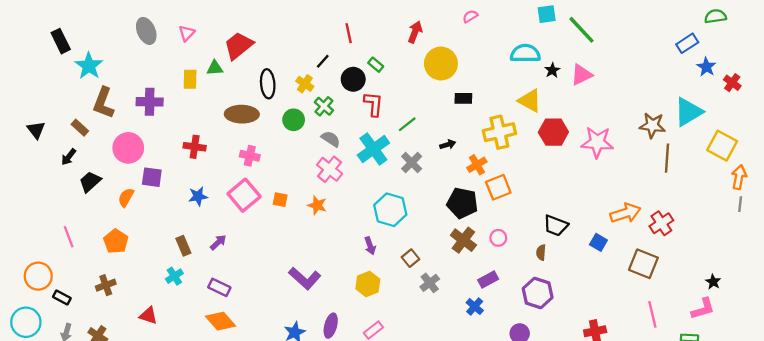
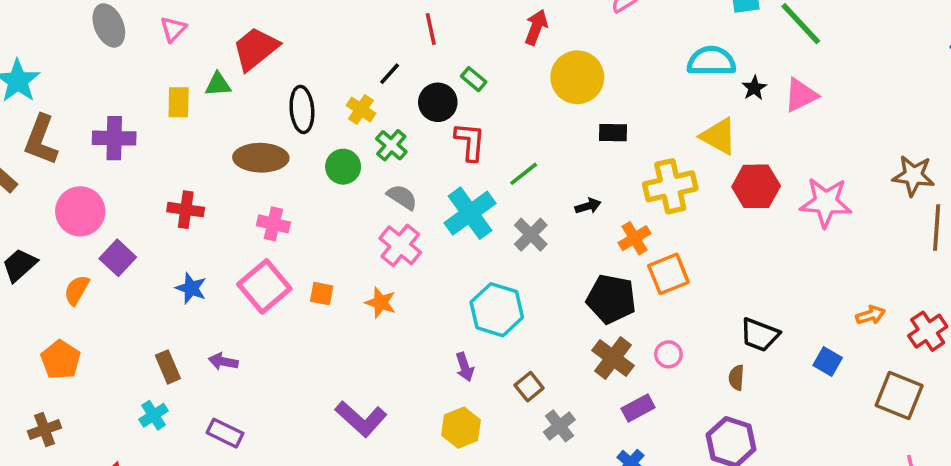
purple square: (152, 177) -> (118, 258), turned 35
blue star: (198, 196) -> (191, 288), turned 30
orange arrow: (625, 213) -> (871, 315), size x0.6
purple arrow: (218, 242) -> (223, 362), turned -126
purple rectangle: (488, 279) -> (638, 408), moved

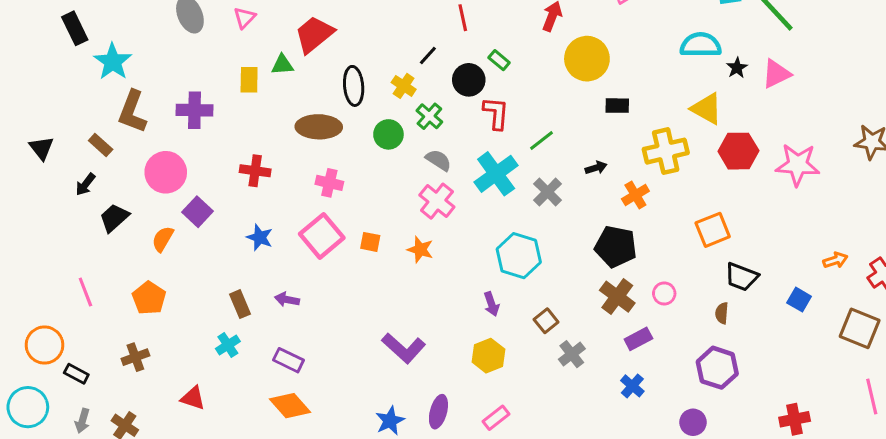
orange square: (668, 274) -> (713, 230), moved

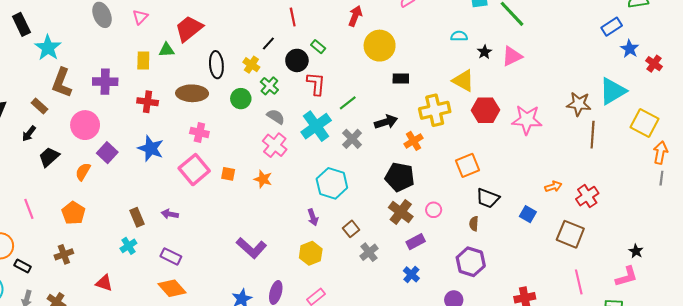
cyan semicircle: (701, 45) -> (459, 36), size x0.6
black arrow: (596, 168) -> (386, 122), size x1.5
red cross: (255, 171) -> (148, 102), moved
blue star: (260, 237) -> (151, 148), moved, size x1.4

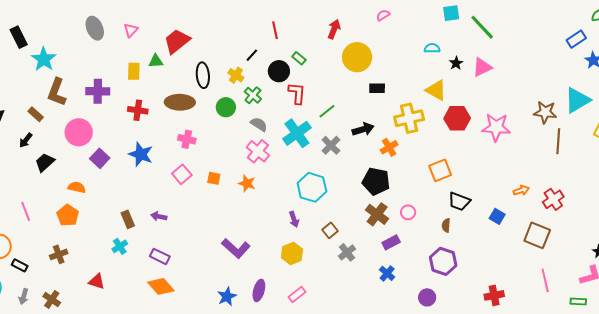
pink square: (194, 170) -> (182, 174), size x0.7
orange semicircle: (83, 172) -> (77, 187), moved, turned 72

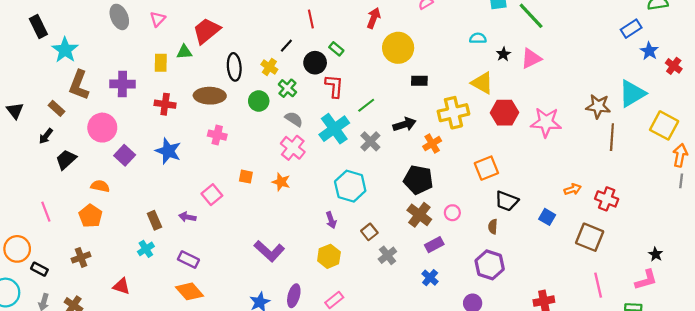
pink square: (182, 174) -> (212, 195), moved
red cross: (553, 199) -> (607, 199), turned -35

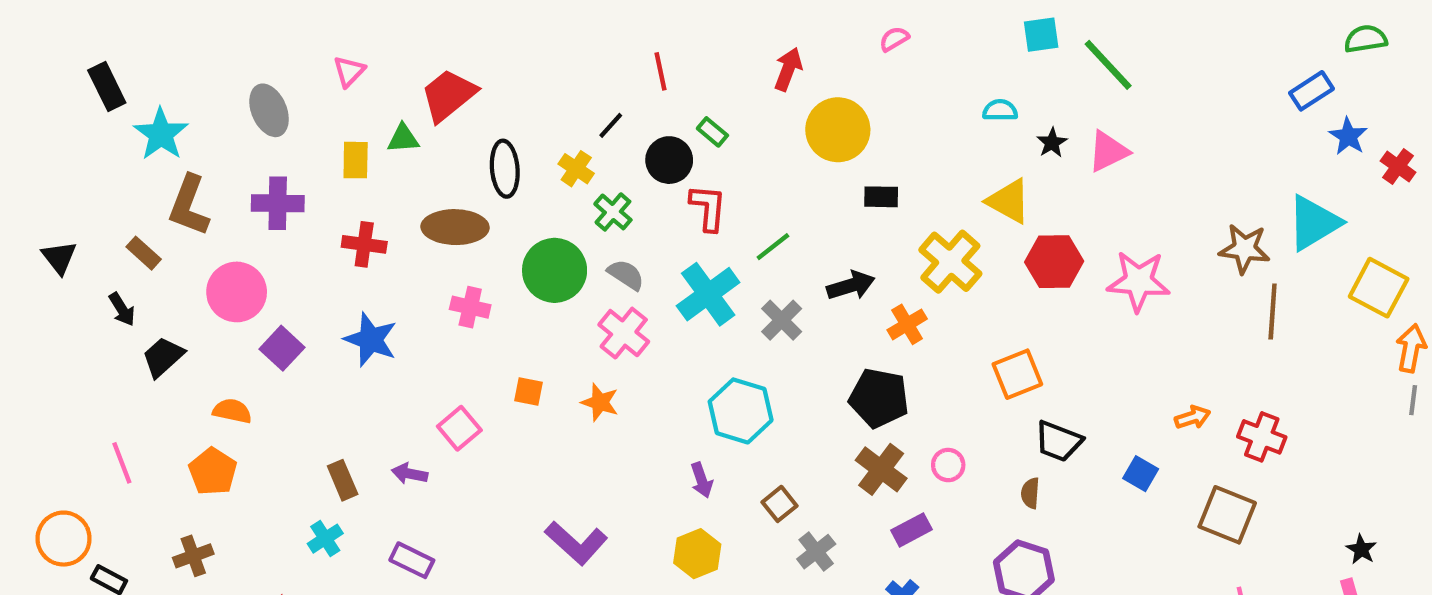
gray ellipse: (119, 17) -> (269, 110), moved
green circle: (259, 101) -> (555, 270), moved, size x1.5
yellow cross: (453, 113) -> (950, 262), turned -36
black arrow: (46, 136) -> (122, 309), turned -70

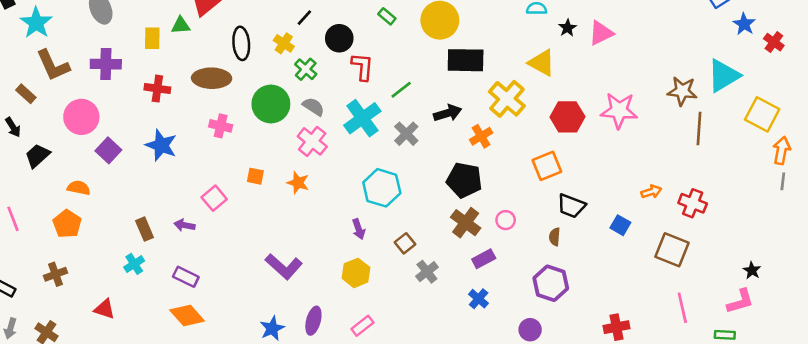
green rectangle: (712, 132) -> (387, 16), moved
black rectangle: (881, 197) -> (466, 60), size x1.8
brown L-shape: (189, 205) -> (53, 65), turned -45
red hexagon: (1054, 262) -> (567, 117), moved

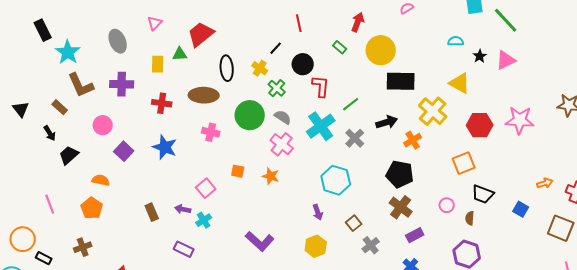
pink circle: (81, 117) -> (103, 125), size x0.7
pink circle: (506, 220) -> (447, 205), moved
cyan cross: (134, 264) -> (204, 220), moved

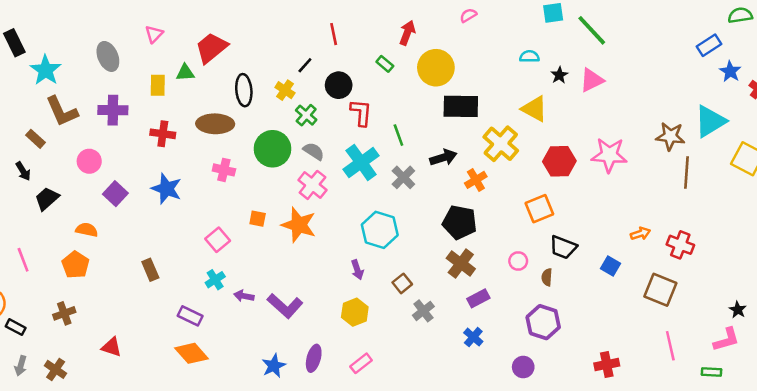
green line: (351, 104) -> (398, 135), turned -72
orange star: (271, 176) -> (299, 225), size x1.6
purple arrow: (183, 209) -> (244, 296), moved

